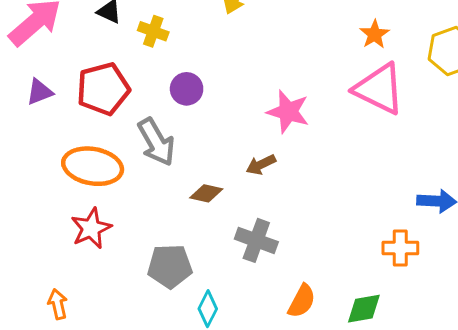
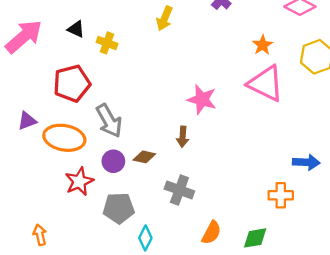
purple circle: (187, 89) -> (113, 161), moved
purple triangle: (40, 92) -> (27, 121), moved
brown arrow: (261, 165) -> (183, 137), turned -60
red star: (91, 228) -> (79, 181), moved

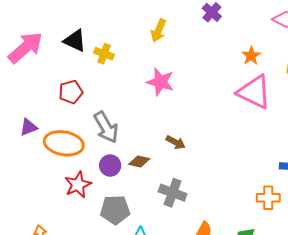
black triangle: (76, 29) -> (75, 41), size x1.4
red pentagon: (72, 83) -> (71, 92), size x0.7
pink star: (202, 99) -> (160, 82), moved
brown arrow: (183, 137) -> (176, 142), turned -66

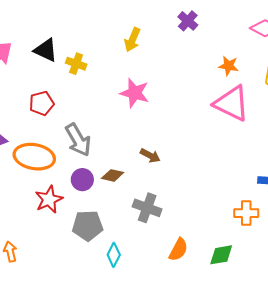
orange star: (251, 56) -> (229, 66), turned -30

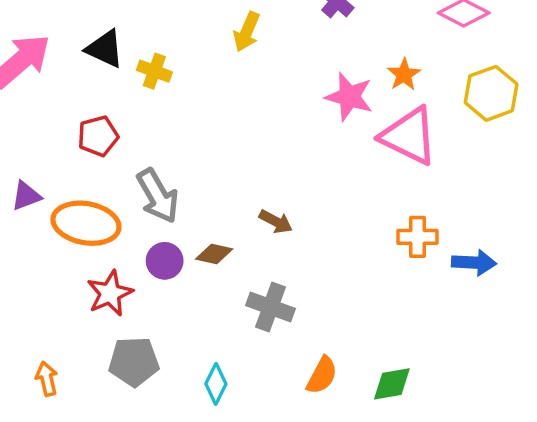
orange star: (229, 66) -> (404, 75), turned 30
pink star: (135, 93) -> (349, 97), moved
orange cross: (246, 213) -> (418, 237), moved
gray pentagon: (88, 226) -> (134, 362), moved

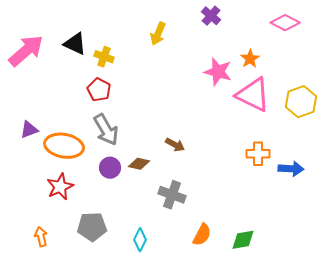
yellow hexagon: (491, 93) -> (301, 102), moved
red pentagon: (98, 136) -> (99, 90), moved, turned -30
red star: (110, 293) -> (60, 187), moved

